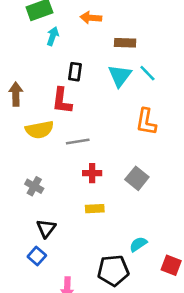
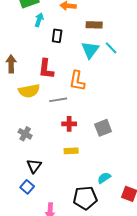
black rectangle: (75, 72) -> (57, 36), moved
orange L-shape: (146, 122) -> (77, 81), moved
gray square: (137, 178) -> (103, 128), turned 30

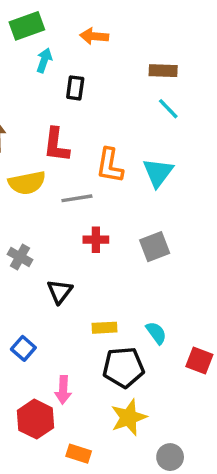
brown rectangle: (94, 25) -> (163, 71), moved
cyan triangle: (90, 50) -> (158, 172), moved
yellow rectangle: (71, 151) -> (105, 328), moved
black triangle: (34, 166) -> (60, 291), moved
cyan semicircle: (104, 178) -> (156, 333), turned 88

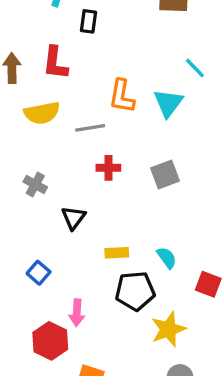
cyan line: (168, 109) -> (195, 68), moved
red L-shape: (56, 145) -> (55, 63), moved
yellow star: (129, 417) -> (168, 329), moved

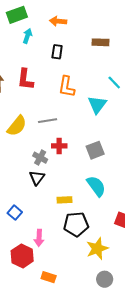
black rectangle: (88, 21) -> (57, 52), moved
orange L-shape: (122, 96) -> (67, 87), moved
yellow semicircle: (42, 113) -> (17, 126), moved, turned -40
gray cross: (35, 184) -> (40, 158), moved
cyan semicircle: (167, 258) -> (96, 186), moved, size x1.5

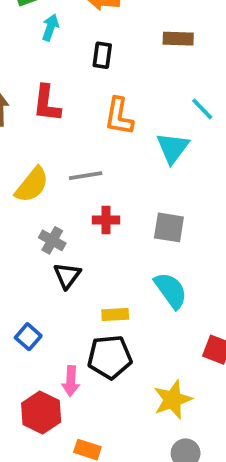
gray square: (95, 150) -> (169, 227), turned 30
gray cross: (40, 158) -> (52, 240), moved
black pentagon: (76, 224) -> (110, 357), moved

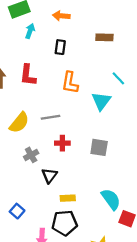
gray cross: (52, 240) -> (31, 155), turned 32
black triangle: (67, 276) -> (49, 175), moved
cyan semicircle: (171, 290) -> (111, 199), moved

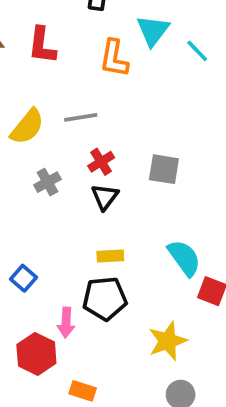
cyan triangle: (101, 101) -> (153, 31), moved
red cross: (62, 143) -> (101, 162), turned -32
black triangle: (49, 175) -> (105, 197), moved

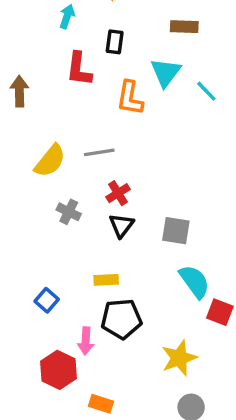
red L-shape: (42, 45) -> (79, 69), moved
gray square: (164, 169) -> (176, 231), moved
gray cross: (47, 182) -> (69, 212), turned -35
yellow rectangle: (110, 256) -> (106, 280), moved

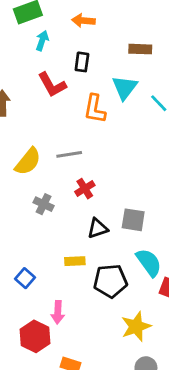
red L-shape: (79, 69) -> (52, 85), turned -36
black triangle: (121, 225) -> (98, 228), moved, turned 35
black pentagon: (121, 319) -> (110, 281), moved

